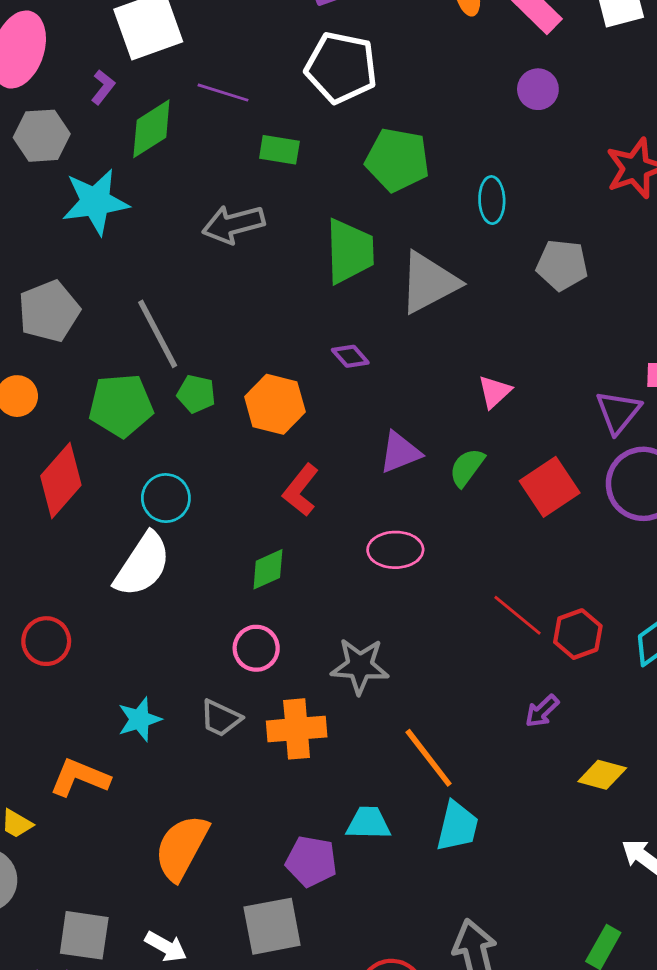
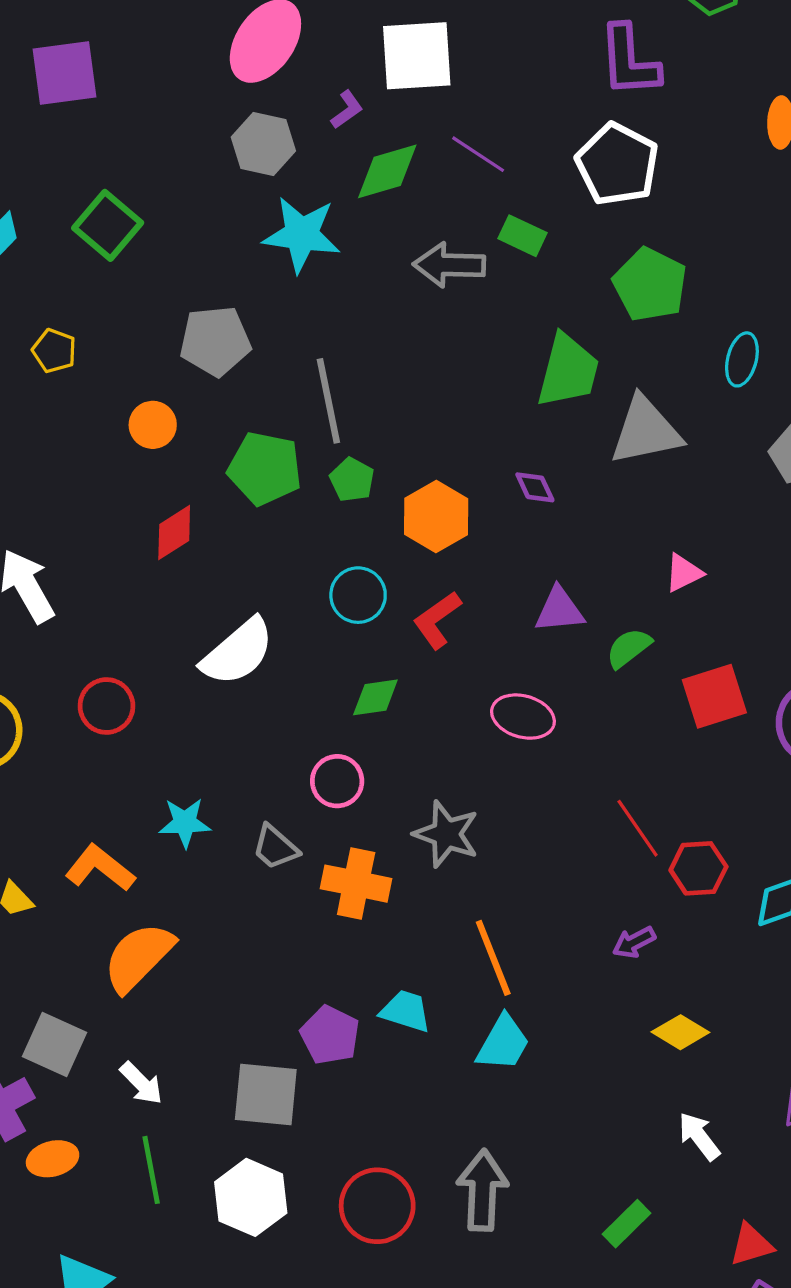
gray arrow: (233, 224) -> (449, 265), moved
red diamond: (61, 480) -> (174, 533), size x0.7
cyan circle: (166, 498) -> (358, 595), moved
orange semicircle: (182, 848) -> (138, 957), moved

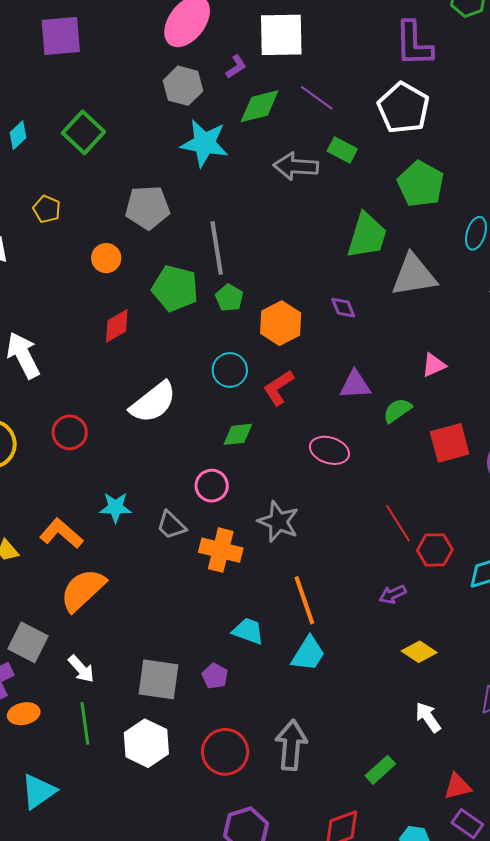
purple pentagon: (330, 1035) -> (215, 676), moved, size x0.7

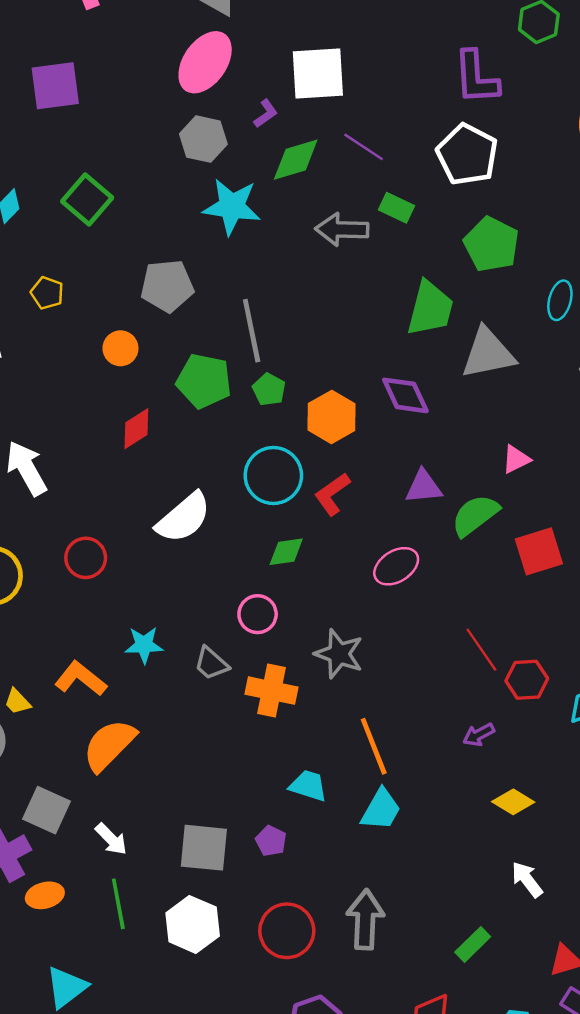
purple diamond: (343, 308) -> (405, 395), size x1.6
cyan circle: (230, 370) -> (273, 475), size x1.4
green semicircle: (397, 410) -> (475, 515), size x1.4
pink ellipse: (329, 450) -> (396, 566), turned -48

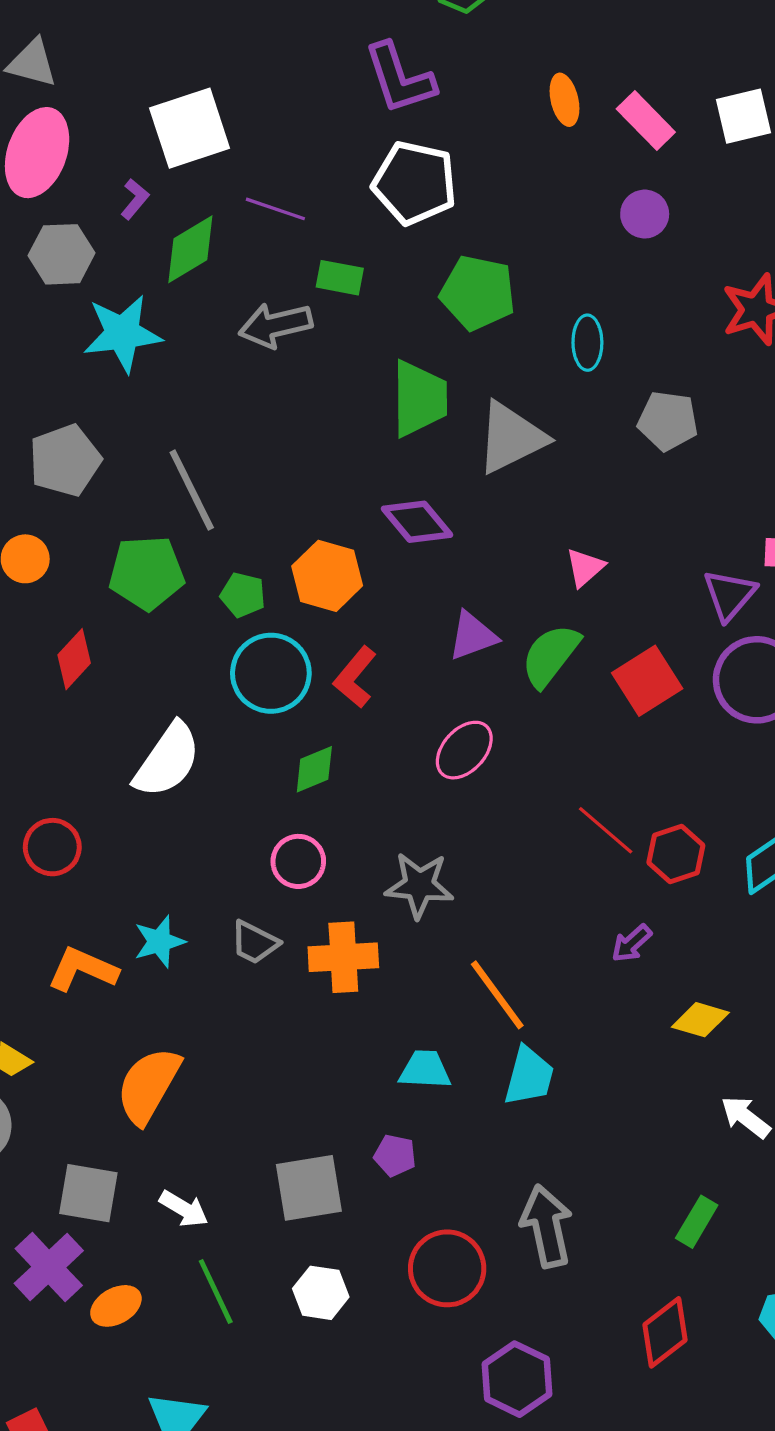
green pentagon: (269, 390) -> (243, 595), moved
orange L-shape: (81, 679) -> (83, 969), moved
white hexagon: (193, 924) -> (321, 1293), size x0.7

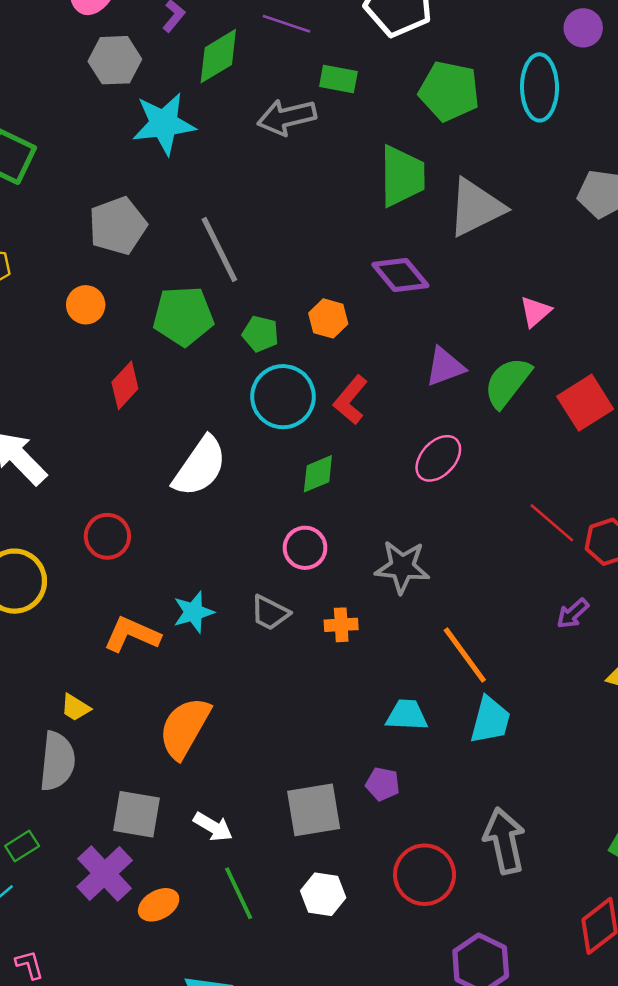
cyan ellipse: (587, 343) -> (540, 87), moved, size x1.5
orange hexagon: (327, 576) -> (328, 318), size x0.7
orange cross: (343, 957) -> (341, 625), size x0.6

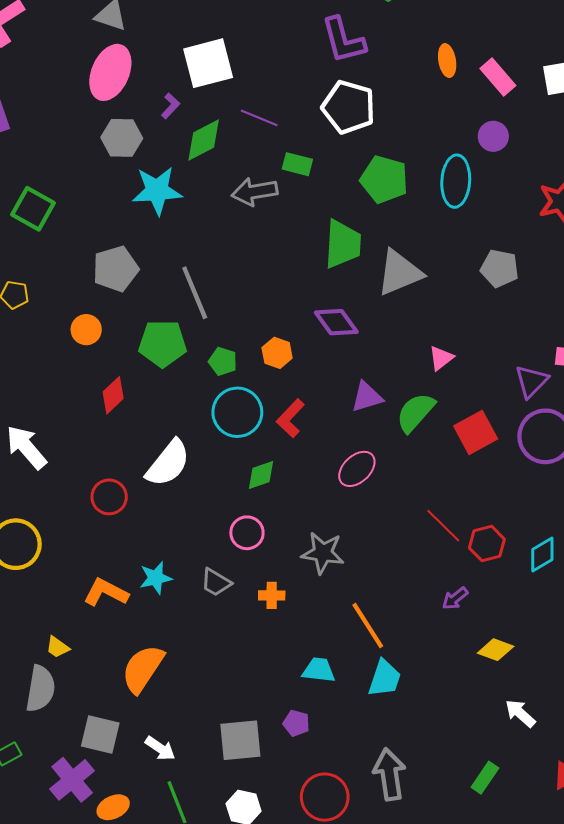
red circle: (107, 536) -> (109, 497), moved

